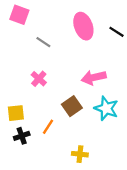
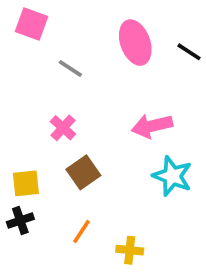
brown square: (72, 106) -> (83, 172), moved
orange line: (48, 127) -> (81, 232), moved
black cross: (22, 136) -> (20, 220), moved

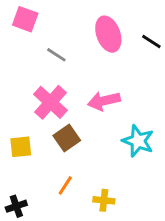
pink arrow: (152, 126) -> (104, 101), moved
pink cross: (63, 128) -> (50, 102), size x1.6
black cross: (20, 220) -> (16, 206), moved

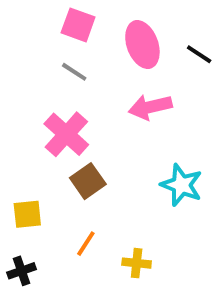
pink square: (25, 19) -> (78, 25), moved
pink arrow: (104, 101) -> (150, 107), moved
yellow square: (21, 147) -> (27, 214), moved

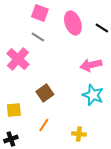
pink arrow: (150, 107) -> (91, 65), moved
pink cross: (66, 134) -> (18, 59), moved
yellow cross: (137, 263) -> (79, 134), moved

